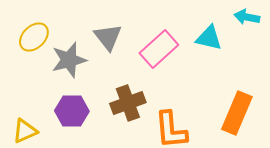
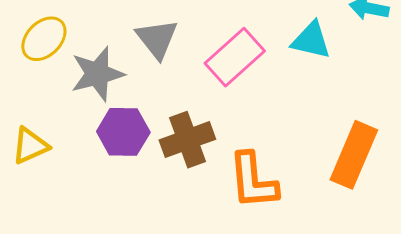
purple hexagon: (72, 111) -> (123, 132), moved
yellow triangle: (25, 131) -> (30, 146), moved

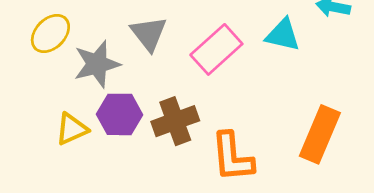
yellow triangle: (30, 146) -> (72, 129), moved

